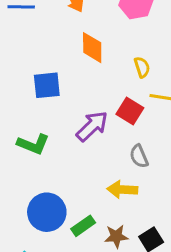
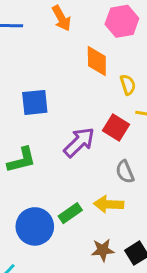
orange diamond: (92, 48) -> (97, 61), moved
green L-shape: (33, 144) -> (22, 160), turned -36
green rectangle: (83, 226) -> (70, 213), moved

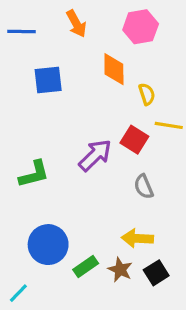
blue square: (35, 102) -> (48, 80), moved
yellow arrow: (109, 204) -> (137, 238), moved
green rectangle: (70, 213) -> (86, 266), moved
brown star: (103, 250) -> (120, 270), turned 30

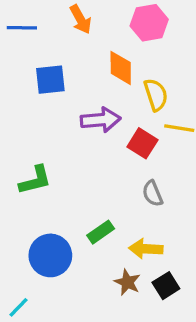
yellow semicircle: (147, 94) -> (156, 95), size x1.4
purple arrow: (95, 155) -> (101, 120), moved, turned 39
green rectangle: (86, 266) -> (101, 232), moved

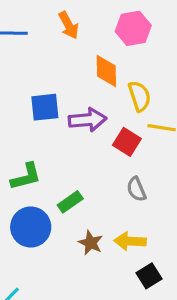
blue square: (50, 80) -> (45, 107), moved
green rectangle: (101, 232) -> (70, 202), moved
blue circle: (50, 255) -> (31, 227), moved
brown star: (127, 282) -> (91, 243), moved

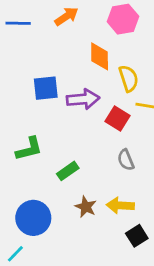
orange arrow: (69, 25) -> (66, 16), turned -95
blue circle: (31, 227) -> (33, 218), moved

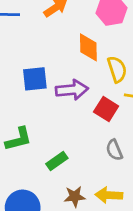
brown star: (86, 207) -> (75, 197), turned -30

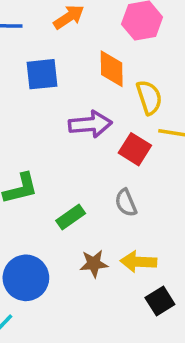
blue square: (35, 79) -> (42, 74), moved
gray semicircle: (114, 150) -> (126, 203), moved

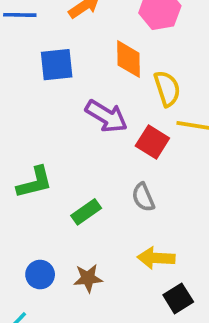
purple arrow: (90, 124) -> (106, 116), turned 36
brown star: (94, 264) -> (88, 278), moved
blue circle: (26, 278) -> (40, 275), size x0.6

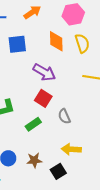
yellow semicircle: (167, 89) -> (82, 43), moved
red square: (152, 142) -> (43, 98), moved
black square: (178, 298) -> (58, 171), moved

